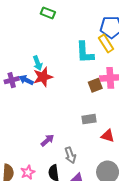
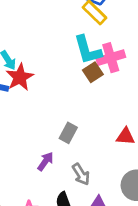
cyan L-shape: (85, 53) -> (88, 50), moved
gray rectangle: (89, 119) -> (68, 133), moved, turned -40

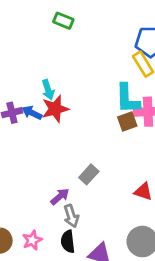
gray arrow: (81, 174) -> (71, 216), moved

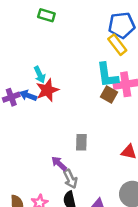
brown square: (127, 122) -> (109, 94), turned -35
gray rectangle: (89, 174) -> (81, 142), turned -35
purple arrow: (60, 197) -> (59, 164), turned -91

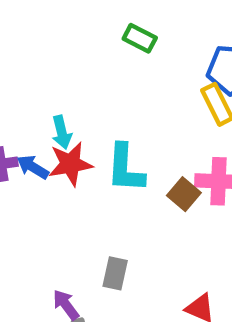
green rectangle: (46, 15) -> (140, 38), moved
cyan L-shape: (107, 75) -> (125, 168), moved

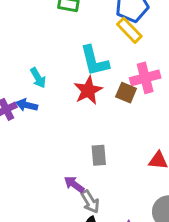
red star: (70, 164) -> (88, 90), moved
cyan L-shape: (125, 168) -> (94, 61), moved

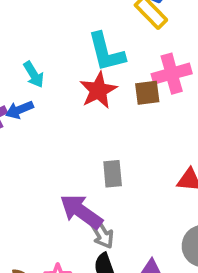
brown square: (126, 93) -> (147, 93), turned -30
blue arrow: (27, 105) -> (19, 110), turned -36
purple arrow: (74, 184) -> (81, 211), size x1.6

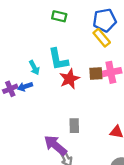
cyan L-shape: (106, 52) -> (58, 59), moved
brown square: (147, 93) -> (96, 74), moved

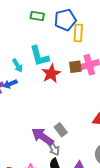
blue pentagon: (105, 20) -> (65, 20), moved
yellow rectangle: (102, 38) -> (78, 33), turned 48
gray rectangle: (74, 126) -> (61, 130), moved, turned -32

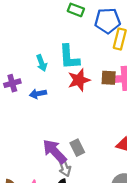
blue arrow: (10, 84) -> (38, 94), moved

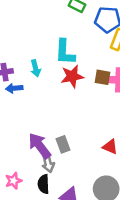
cyan arrow: (42, 63) -> (36, 68), moved
blue arrow: (38, 94) -> (14, 88), moved

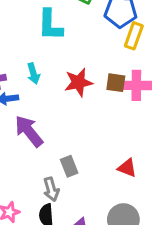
cyan L-shape: (65, 52) -> (50, 25), moved
purple arrow: (40, 146) -> (29, 131), moved

